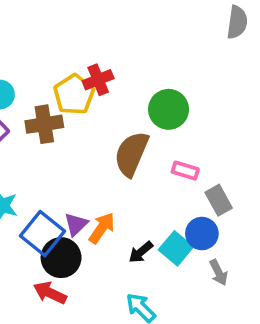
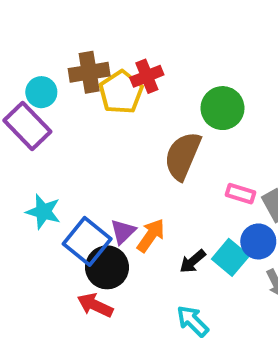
brown cross: (44, 124) -> (89, 72), moved
pink rectangle: (185, 171) -> (240, 194), moved

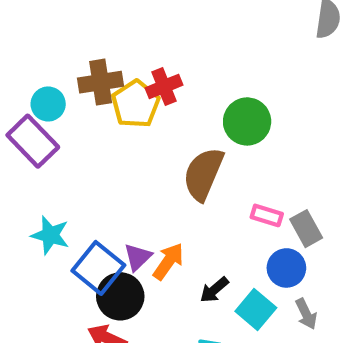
cyan square: (230, 257) -> (256, 309), moved

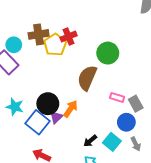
orange arrow: (168, 261) -> (71, 109), moved
black arrow: (214, 290) -> (90, 141), moved
black circle: (120, 296) -> (48, 104), moved

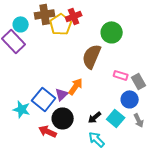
black circle: (48, 104) -> (63, 118), moved
cyan star: (15, 107) -> (22, 109), moved

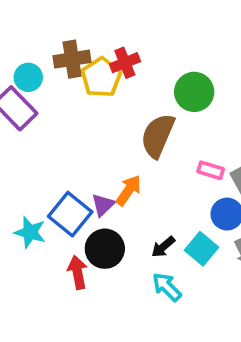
red arrow: (48, 131) -> (77, 272), turned 54

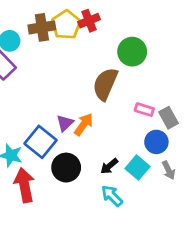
red cross: (125, 63) -> (89, 21), moved
yellow pentagon: (101, 77) -> (66, 25), moved
purple triangle: (103, 205) -> (65, 123), moved
red arrow: (77, 272) -> (24, 185), moved, size x1.4

